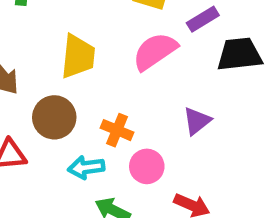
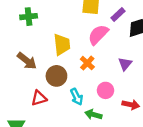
orange cross: (117, 130) -> (87, 63), moved, turned 32
cyan arrow: (86, 167) -> (77, 97), turned -98

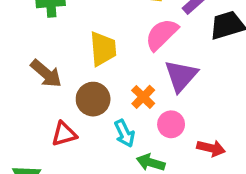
orange cross: (87, 63) -> (143, 97), moved
purple triangle: (125, 64) -> (181, 76), moved, size x1.5

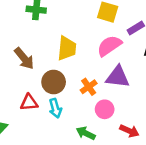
purple triangle: (181, 76) -> (118, 77), turned 45
cyan arrow: (124, 133) -> (55, 108), moved

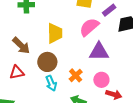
orange cross: (89, 87) -> (76, 75), moved
red triangle: (29, 103) -> (17, 72), moved
pink circle: (105, 109) -> (101, 80), moved

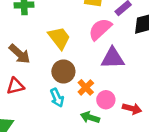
yellow trapezoid: (55, 33) -> (59, 38), turned -35
brown circle: (47, 62) -> (63, 71), moved
pink circle: (101, 80) -> (106, 100), moved

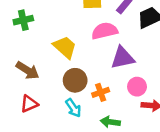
pink semicircle: (100, 29) -> (105, 31), turned 40
orange cross: (86, 87) -> (101, 92), turned 35
pink circle: (106, 100) -> (137, 87), moved

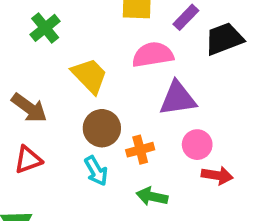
green cross: (23, 20) -> (45, 28), moved, turned -30

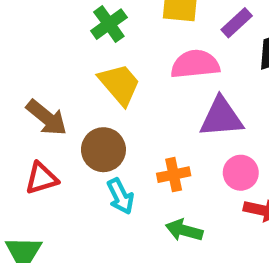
green cross: (45, 28) -> (109, 24), moved
brown circle: (102, 128) -> (103, 150), moved

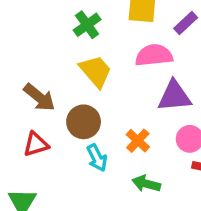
orange cross: (174, 175) -> (138, 141), turned -35

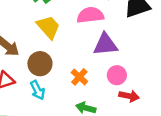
cyan arrow: (97, 158) -> (37, 90), moved

